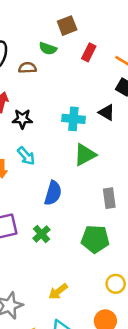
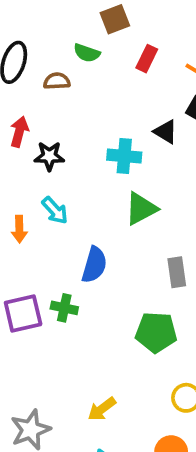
black triangle: (107, 113) -> (165, 132), moved
green cross: (41, 234) -> (64, 308), moved, turned -36

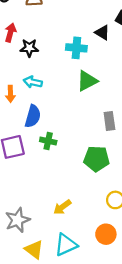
cyan arrow: (55, 210) -> (33, 82), turned 144
blue semicircle: (94, 265) -> (33, 116), moved
green cross: (64, 308) -> (48, 141), moved

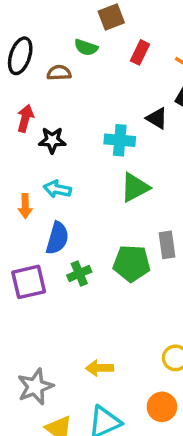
green cross: (48, 141) -> (79, 274), turned -35
green pentagon: (96, 159) -> (132, 263), moved
yellow arrow: (62, 207) -> (99, 368), turned 36

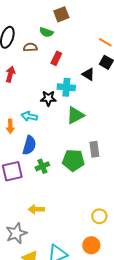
red rectangle: (140, 52) -> (56, 58), moved
black star: (52, 140) -> (48, 98), moved
yellow arrow: (99, 368) -> (36, 209), moved

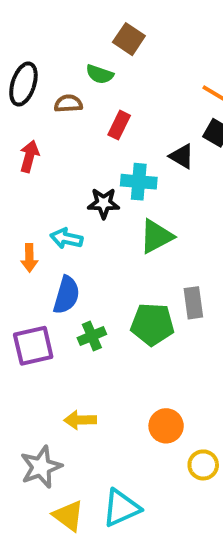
brown square: (61, 14) -> (129, 39), turned -35
yellow circle: (99, 216) -> (203, 465), moved
orange circle: (91, 245) -> (166, 426), moved

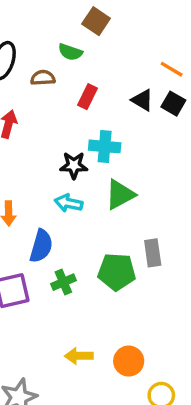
black triangle: (182, 156) -> (142, 100), moved
cyan arrow: (66, 238) -> (69, 203), moved
yellow arrow: (80, 420) -> (79, 356), moved

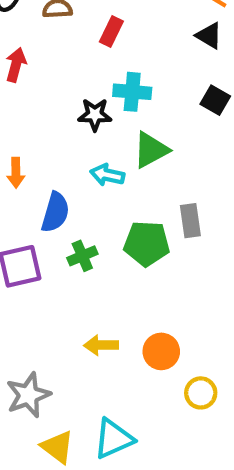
black triangle: (142, 100) -> (209, 36), moved
black square: (173, 104) -> (215, 100), moved
cyan arrow: (69, 203) -> (107, 175), moved

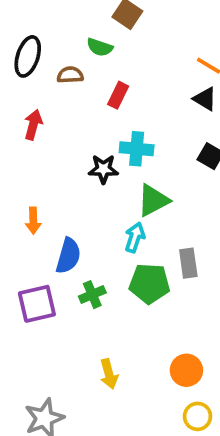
cyan arrow: (107, 175) -> (135, 237), moved, turned 96
yellow arrow: (101, 345) -> (109, 374), turned -104
orange circle: (161, 351) -> (186, 370), moved

